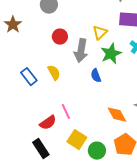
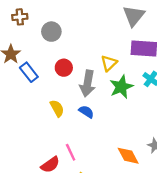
blue semicircle: (96, 76) -> (86, 112), moved, turned 144
blue rectangle: (29, 77) -> (29, 72), moved

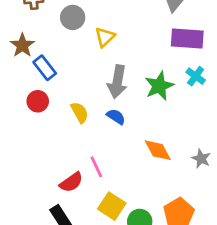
yellow triangle: (109, 63) -> (105, 37), moved
red circle: (64, 68) -> (38, 101), moved
orange diamond: (128, 156) -> (158, 150), moved

